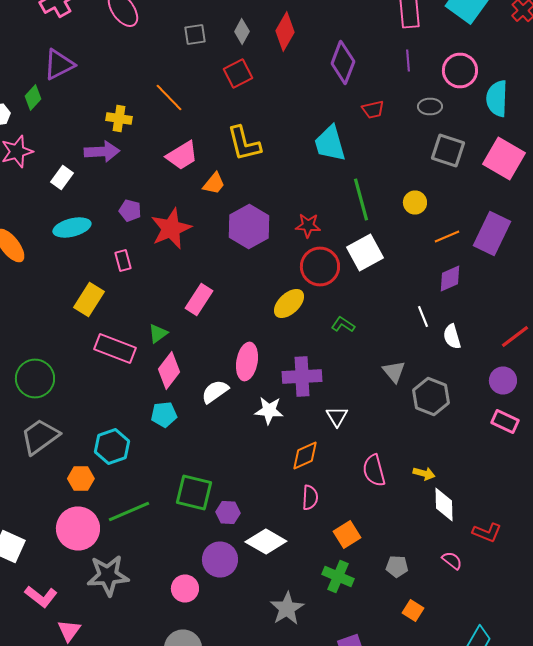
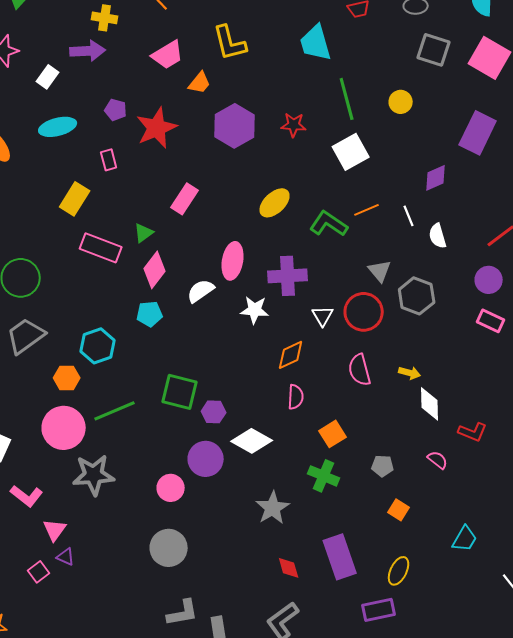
orange line: (447, 236) -> (367, 210), moved
red circle: (320, 266) -> (364, 312), moved
green L-shape: (343, 324) -> (329, 224), size x1.6

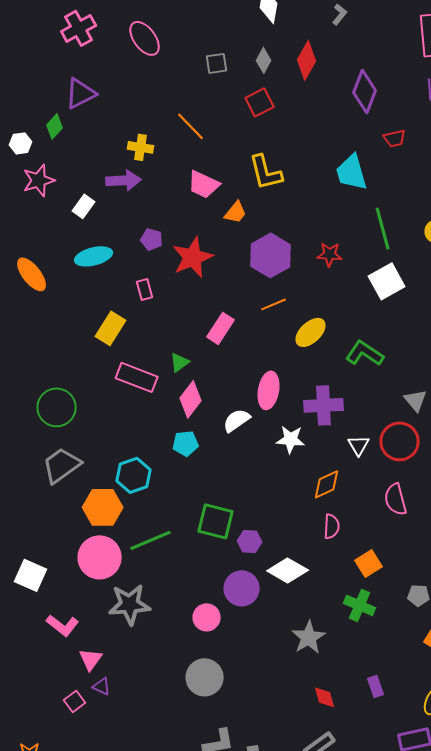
pink trapezoid: (168, 55) -> (204, 184), turned 56
orange line: (367, 210) -> (274, 304), moved
orange hexagon: (67, 378) -> (103, 507), size x1.5
purple rectangle: (340, 557) -> (376, 686), size x0.5

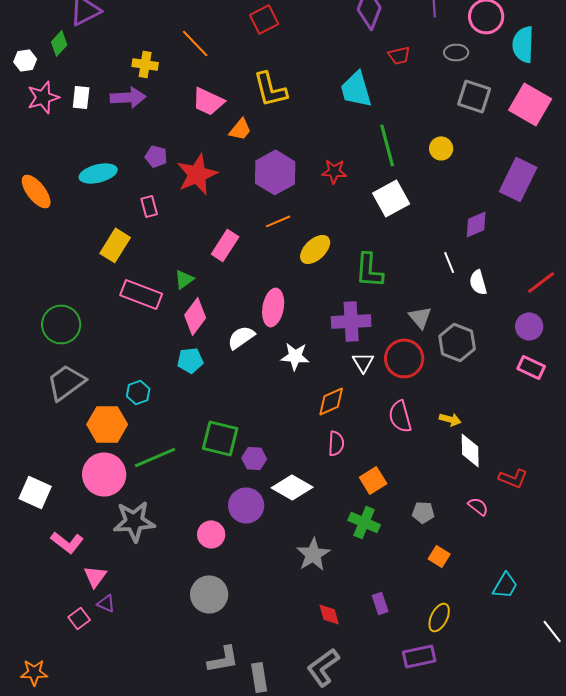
white rectangle: (84, 206) -> (81, 97), moved, turned -30
green L-shape: (365, 353) -> (369, 270), turned -120
purple cross: (324, 405) -> (351, 321), moved
cyan hexagon: (134, 475) -> (138, 392), size x0.7

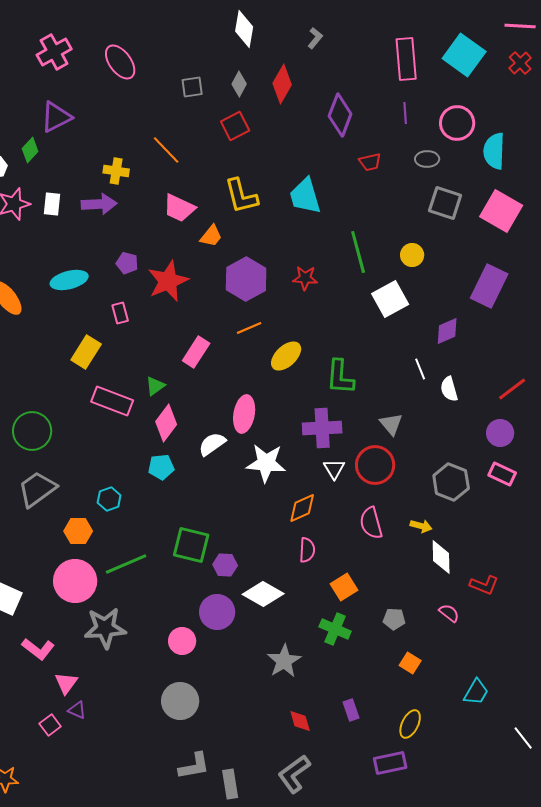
cyan trapezoid: (356, 89) -> (305, 196), moved
white square: (391, 198) -> (390, 299), moved
gray hexagon: (457, 342) -> (451, 482), moved
white star: (295, 356) -> (266, 463), size x1.4
orange hexagon: (107, 424) -> (78, 531), size x0.7

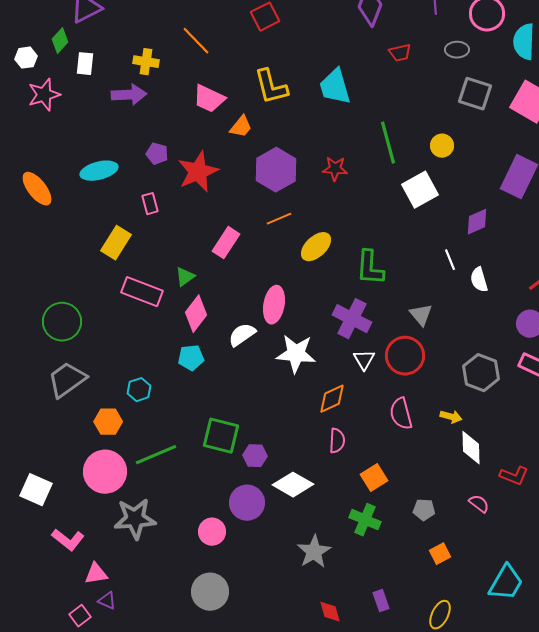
white rectangle: (52, 204) -> (85, 64), moved
purple cross: (322, 428) -> (352, 319), turned 30
orange square: (410, 663) -> (440, 554), turned 30
pink triangle: (66, 683) -> (96, 574), turned 45
cyan trapezoid: (476, 692) -> (506, 583), size x1.4

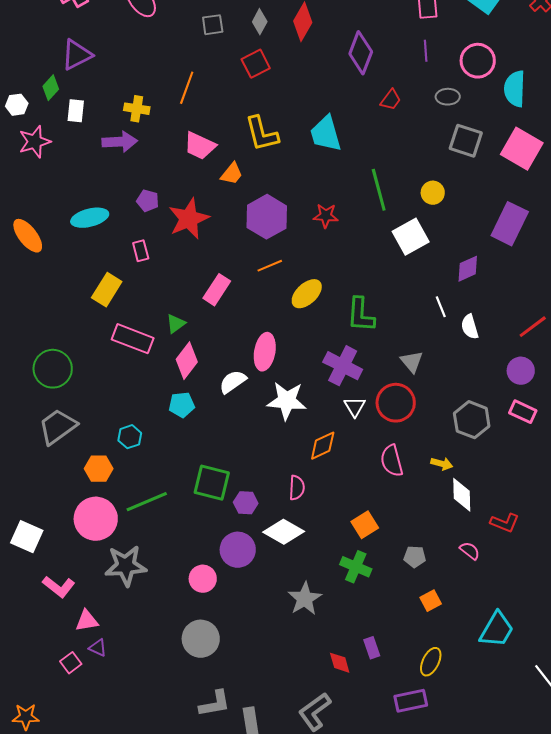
orange line: (196, 41) -> (187, 88), turned 64
red trapezoid: (400, 53) -> (391, 100), turned -40
pink semicircle: (337, 441) -> (297, 488), moved
red diamond: (330, 612) -> (340, 663), moved

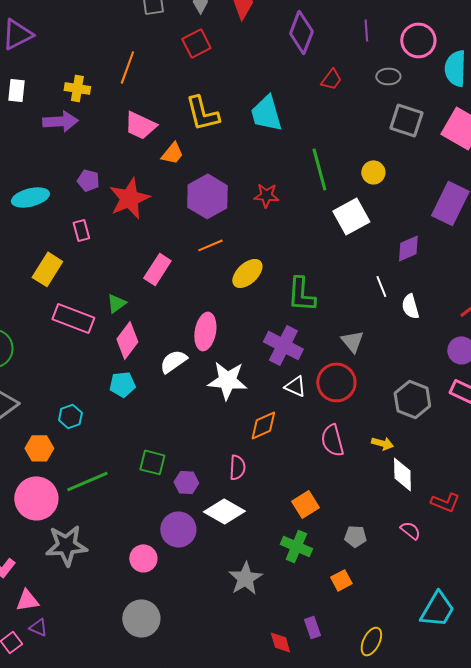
white triangle: (355, 407) -> (295, 386), turned -35
green square: (212, 483) -> (152, 462), size x0.7
orange square: (431, 601) -> (341, 580), moved

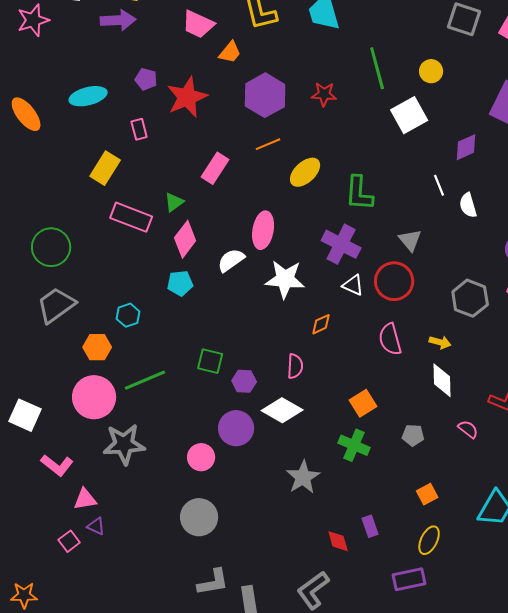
orange diamond: (263, 425) -> (321, 324), size x0.7
white diamond: (402, 474) -> (442, 380), moved
orange square: (341, 580) -> (427, 494), moved

